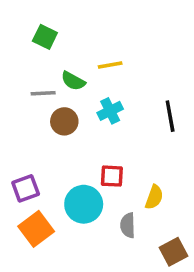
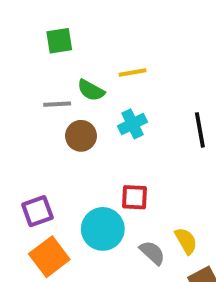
green square: (45, 37) -> (59, 41), turned -35
yellow semicircle: (154, 197) -> (186, 241), moved, turned -50
gray semicircle: (128, 225) -> (152, 253), turned 135

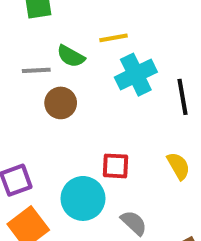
cyan cross: (133, 124) -> (136, 75), moved, size x1.4
yellow semicircle: (186, 241) -> (178, 166), moved

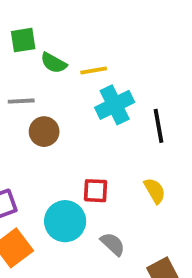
green semicircle: (71, 56) -> (54, 63), moved

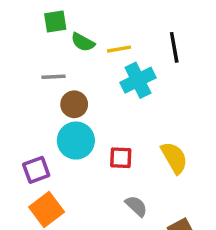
black line: (158, 126) -> (174, 47), moved
yellow semicircle: (155, 191) -> (174, 158), size x1.4
cyan circle: (65, 221) -> (76, 141), moved

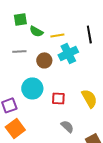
brown circle: (74, 104) -> (44, 60), moved

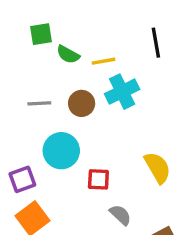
black line: (89, 34) -> (156, 43), moved
gray line: (19, 51) -> (39, 103), moved
red square: (58, 98) -> (98, 179), moved

